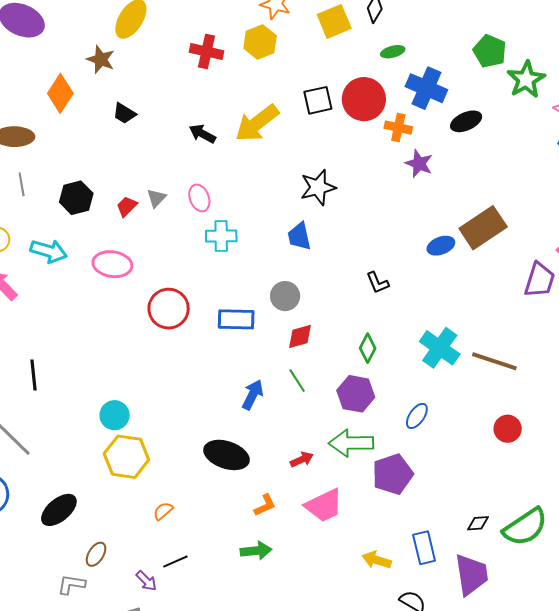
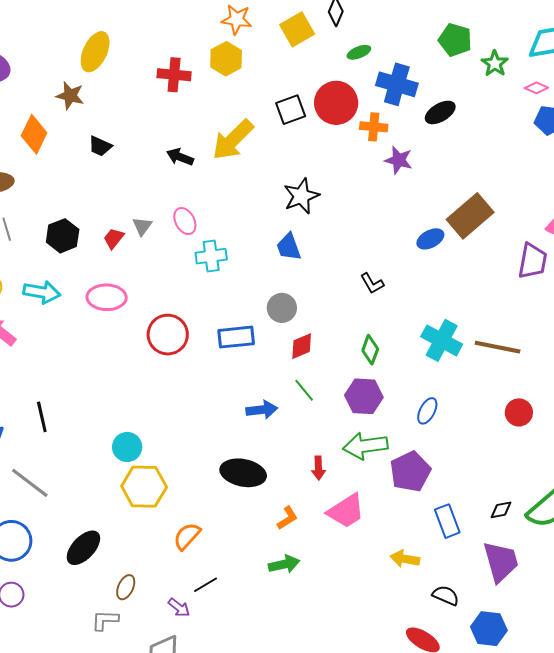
green star: (526, 79) -> (495, 64), size x0.7
blue arrow: (253, 395) -> (262, 410), turned 64
red arrow: (302, 459) -> (318, 468), turned 120
orange semicircle: (163, 511) -> (187, 536), size x1.4
blue rectangle: (424, 548) -> (447, 521), moved

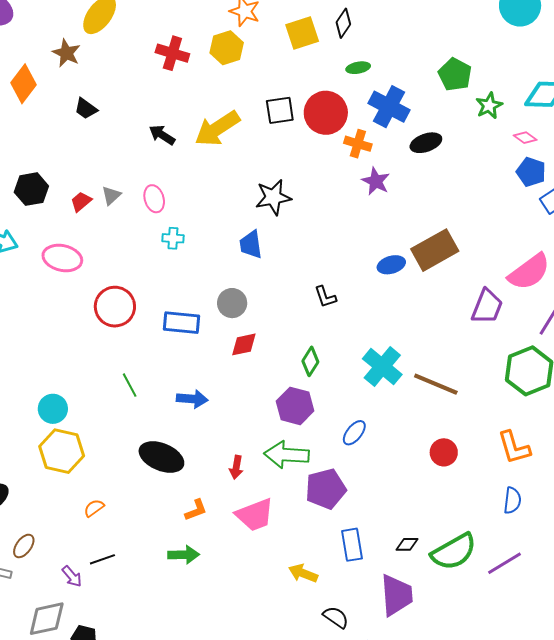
cyan cross: (211, 256) -> (173, 238), size x0.7
green line: (304, 390) -> (130, 385), moved
orange semicircle: (187, 536) -> (94, 508), size x0.7

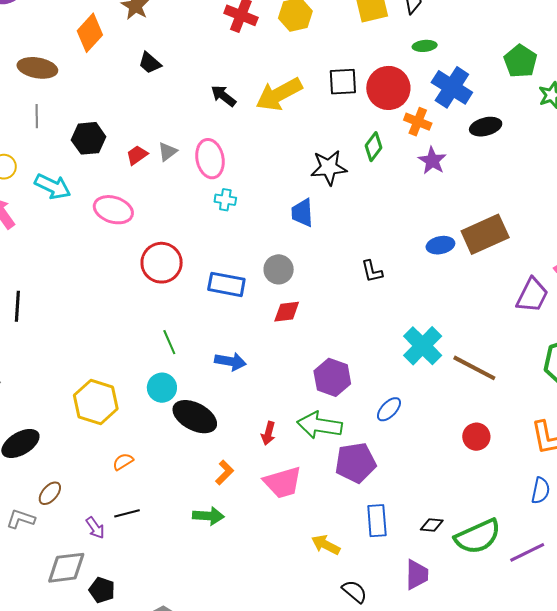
pink ellipse: (154, 199) -> (210, 159), size x1.4
green diamond: (310, 361) -> (374, 147), moved
cyan circle: (53, 409) -> (162, 388), moved
orange L-shape: (196, 510) -> (224, 472), turned -30
purple trapezoid: (396, 595) -> (417, 575), size x0.7

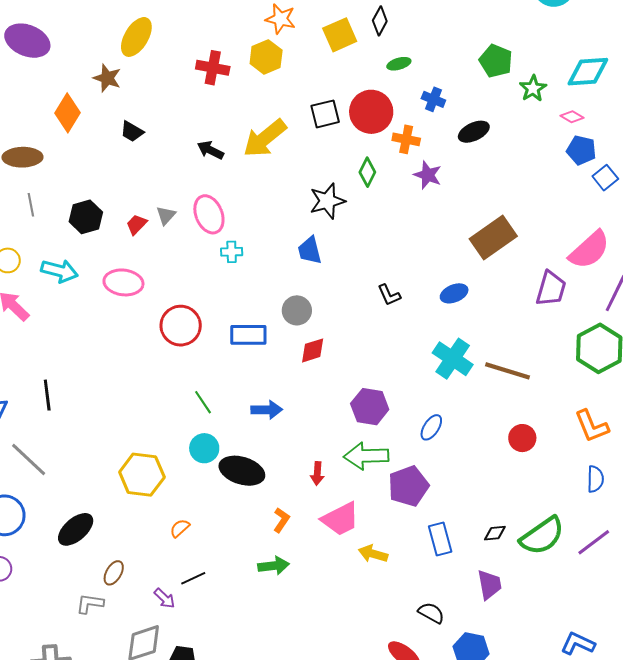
blue cross: (452, 87) -> (433, 99), size x0.6
blue ellipse: (440, 245) -> (454, 293), moved
yellow arrow: (326, 545) -> (373, 554), moved

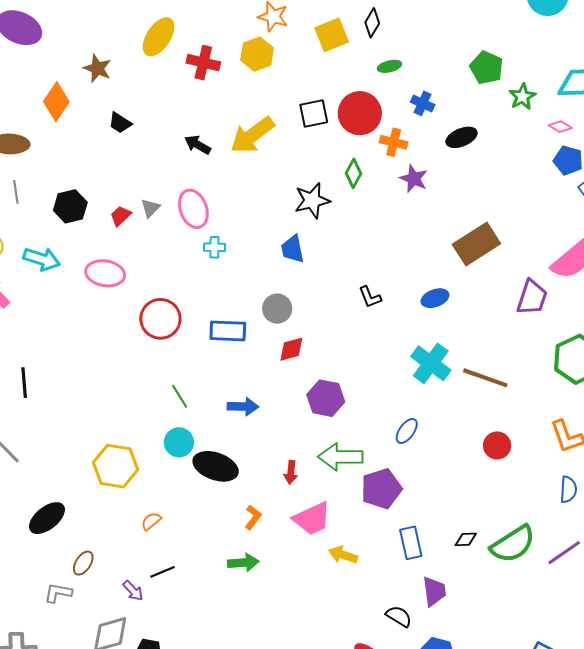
yellow ellipse: (136, 37) -> (159, 37), moved
purple hexagon: (370, 407) -> (326, 398), moved
purple trapezoid: (489, 585) -> (434, 591), moved

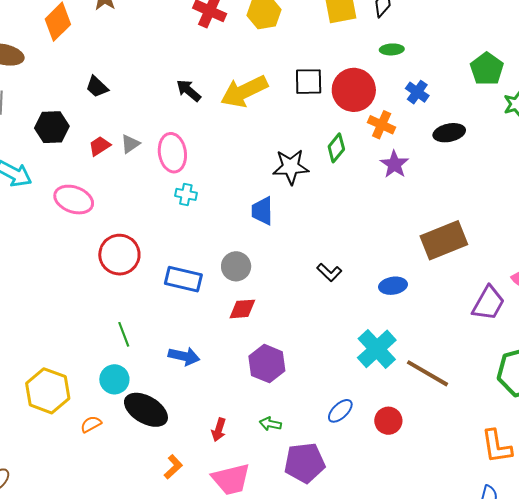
black trapezoid: (120, 123) -> (97, 87), moved
black L-shape: (370, 297) -> (329, 272), turned -35
red circle: (497, 445) -> (388, 421), moved
green arrow: (340, 457) -> (270, 424), size x0.5
orange semicircle: (151, 521) -> (91, 424), moved

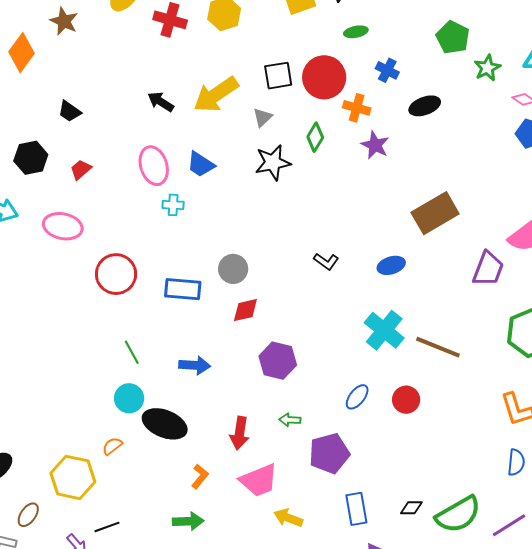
gray triangle: (130, 144) -> (262, 117), moved
blue trapezoid: (262, 211) -> (201, 164), moved, turned -48
yellow hexagon: (48, 391) -> (73, 477), moved
red arrow: (219, 430) -> (240, 433), size x1.4

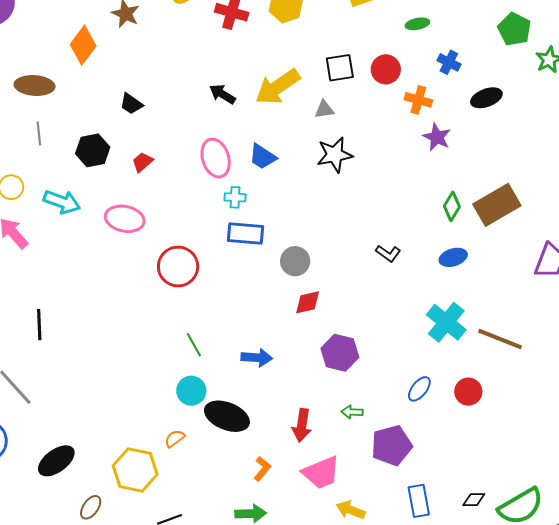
red circle: (324, 77) -> (386, 69), size x0.7
gray triangle: (262, 117) -> (324, 110), turned 35
green diamond: (315, 137) -> (452, 206), moved
blue rectangle: (183, 289) -> (246, 233), moved

